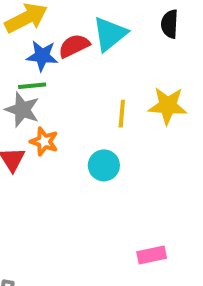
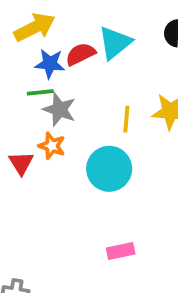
gray star: (22, 110) -> (59, 110), moved
cyan circle: (104, 165) -> (109, 169), size x1.5
pink rectangle: (152, 255) -> (121, 251), moved

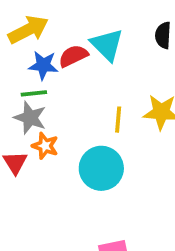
cyan triangle: (115, 43) -> (107, 45), turned -36
gray star: (59, 110) -> (30, 118), moved

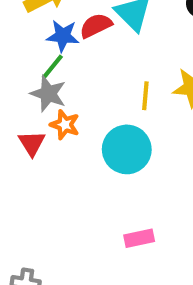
green line: (34, 93) -> (52, 67), turned -45

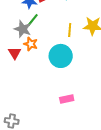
green line: (52, 67) -> (33, 20), moved

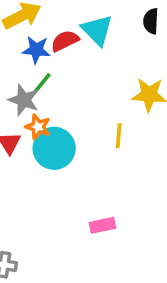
yellow line: (70, 30) -> (119, 136), moved
cyan circle: (61, 56) -> (54, 148), moved

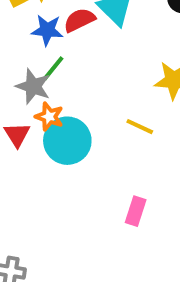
yellow line: (119, 136) -> (140, 127), turned -70
pink rectangle: (103, 225) -> (136, 211), moved, turned -60

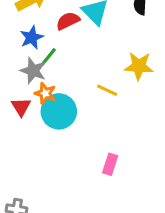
blue star: (47, 30) -> (32, 37), moved, turned -30
yellow line: (140, 127) -> (107, 90), moved

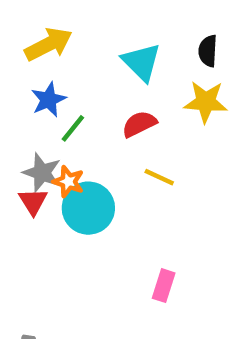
red semicircle: (68, 21) -> (139, 124), moved
yellow star: (139, 66) -> (206, 102), moved
gray star: (33, 71) -> (42, 173), moved

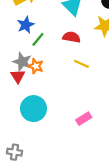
red semicircle: (139, 124) -> (71, 37), turned 36
cyan circle: (88, 208) -> (33, 109), moved
pink rectangle: (164, 286) -> (84, 119), turned 40

